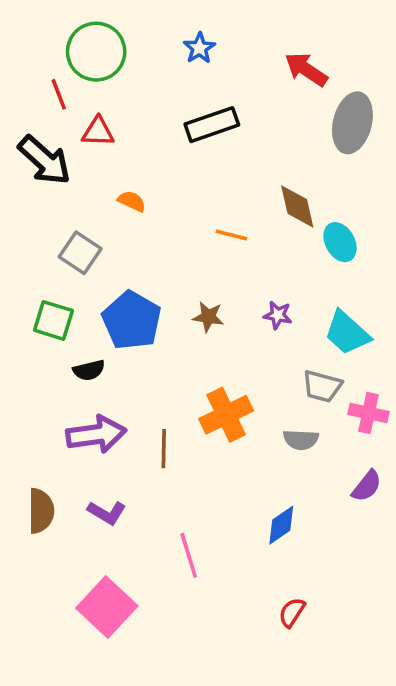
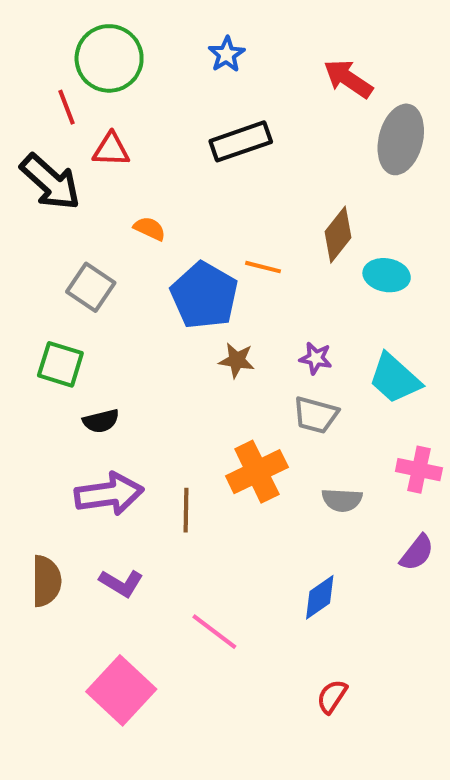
brown diamond: (297, 206) -> (338, 235), turned 51
cyan ellipse: (340, 242) -> (387, 275), turned -51
blue pentagon: (132, 320) -> (204, 295), moved
gray trapezoid: (322, 386) -> (316, 415), moved
pink line: (189, 555) -> (214, 632), turned -36

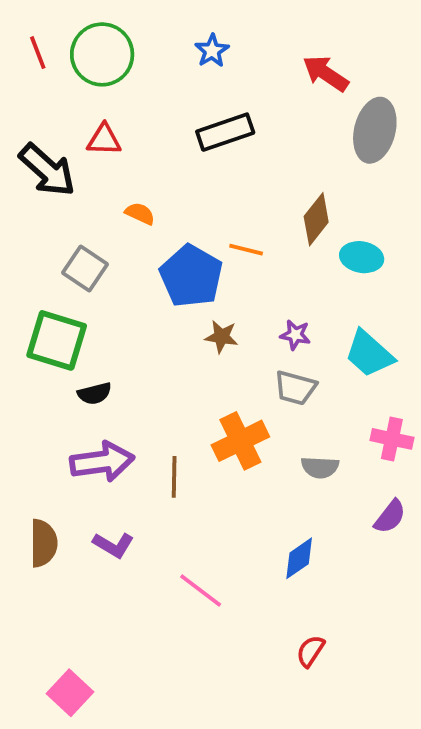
red line: (67, 107) -> (38, 53), moved
green square: (60, 364) -> (57, 340), size x1.4
pink square: (121, 690) -> (70, 693), moved, size x0.7

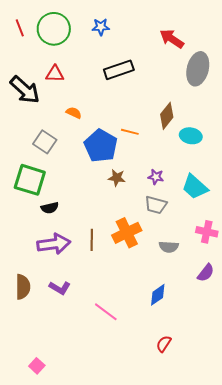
blue star: (212, 51) -> (101, 27), moved, turned 30
brown line: (174, 477) -> (92, 240), moved
pink square: (70, 693) -> (37, 366), size x0.7

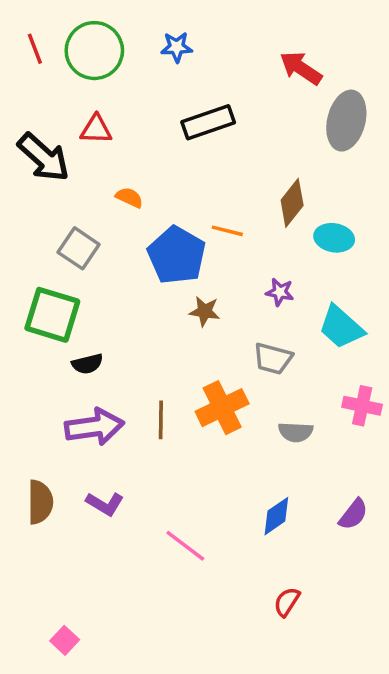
purple star: (156, 177) -> (280, 292), moved
purple semicircle: (206, 273) -> (353, 514), moved

